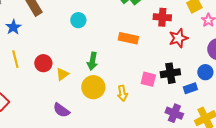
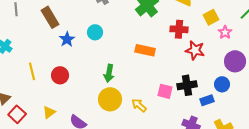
blue star: (13, 27) -> (67, 39), moved
red star: (178, 38) -> (195, 50), turned 30
yellow triangle: (62, 74) -> (49, 112), moved
yellow arrow: (122, 93) -> (139, 105), turned 140

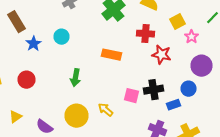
yellow circle: (110, 99) -> (76, 116), moved

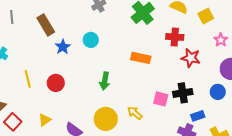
yellow square: (178, 22) -> (206, 16), moved
blue rectangle: (174, 105) -> (198, 116), moved

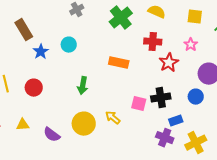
yellow square: (206, 16) -> (195, 17), moved, turned 35
pink star: (221, 40) -> (191, 45), moved
red star: (191, 58) -> (169, 63), turned 30
yellow triangle: (45, 120) -> (23, 125), turned 32

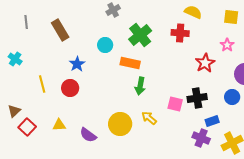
green cross: (121, 18) -> (140, 35), moved
red cross: (153, 42) -> (180, 33), moved
blue star: (41, 52) -> (77, 64), moved
orange rectangle: (119, 63) -> (130, 63), moved
green arrow: (83, 86) -> (140, 86), moved

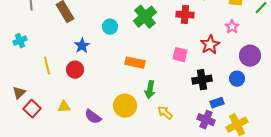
cyan cross: (15, 59) -> (20, 41), turned 32
orange rectangle: (130, 63) -> (135, 63), moved
green arrow: (140, 86) -> (150, 90), moved
pink square: (175, 104) -> (180, 55), moved
yellow arrow: (149, 118) -> (165, 113), moved

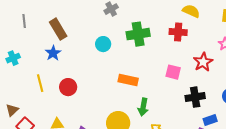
green cross: (145, 17) -> (138, 34), turned 30
blue star: (82, 46) -> (53, 53), moved

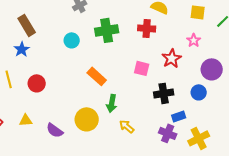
orange rectangle: (128, 80) -> (97, 76), turned 30

